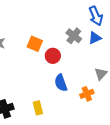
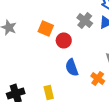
orange cross: (87, 94) -> (98, 78), turned -32

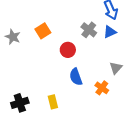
orange square: (46, 28) -> (43, 31), moved, turned 35

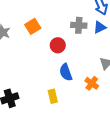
gray cross: (89, 30) -> (79, 25), turned -35
yellow rectangle: (53, 102) -> (53, 96), moved

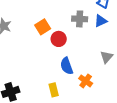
orange square: (33, 26) -> (43, 27), moved
orange cross: (92, 83) -> (86, 81), moved

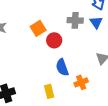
blue triangle: (101, 21) -> (96, 22), turned -40
orange cross: (86, 81) -> (81, 82), turned 32

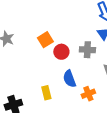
gray cross: (75, 20) -> (87, 50), moved
yellow rectangle: (49, 91) -> (46, 93), moved

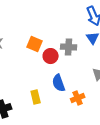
orange square: (45, 40) -> (35, 44), turned -35
gray cross: (87, 50) -> (69, 47), moved

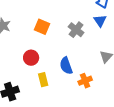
gray cross: (69, 47) -> (76, 30), turned 35
red circle: (51, 56) -> (31, 58), moved

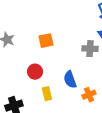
orange square: (42, 27) -> (46, 41), turned -35
gray cross: (76, 30) -> (90, 49), moved, turned -35

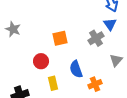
orange square: (46, 41) -> (60, 38), moved
gray cross: (90, 49) -> (96, 38), turned -35

